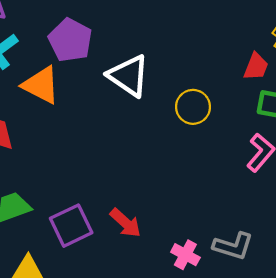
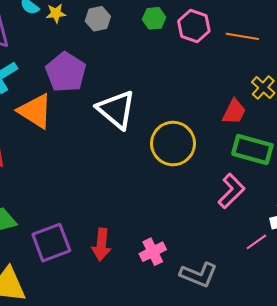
yellow circle: (193, 107) -> (173, 144), size x1.4
red arrow: (125, 223) -> (101, 245), turned 48
pink cross: (185, 255) -> (153, 252), moved, turned 30

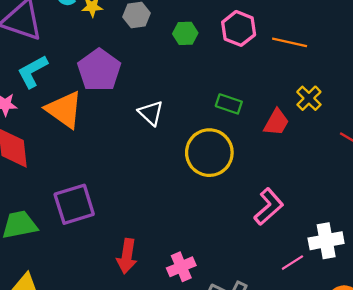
green hexagon: (154, 18) -> (185, 33), moved
white triangle: (116, 110) -> (151, 113), size x0.6
green rectangle: (252, 149) -> (229, 104), moved, size x0.6
purple square: (51, 243) -> (74, 204), moved

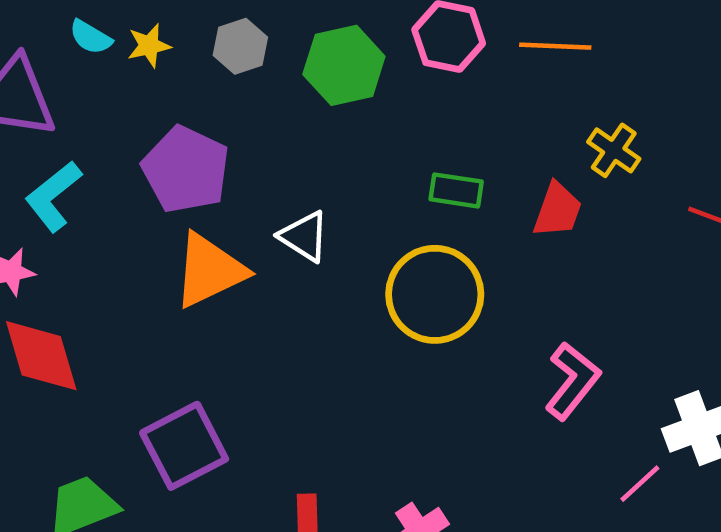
green hexagon: (185, 33) -> (344, 65), size x1.6
orange triangle: (64, 110) -> (209, 270), moved, turned -51

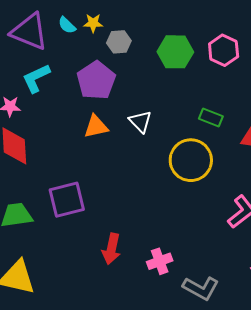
cyan semicircle: (91, 37) -> (67, 25), moved
gray hexagon: (240, 46) -> (119, 42), moved
orange triangle: (209, 270) -> (96, 126), size x0.7

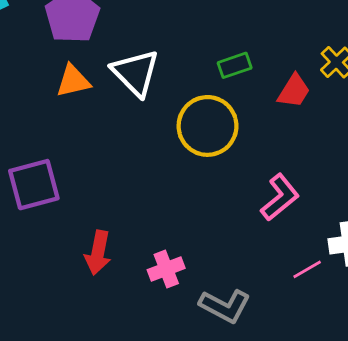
green rectangle: (211, 117) -> (235, 65), turned -40
white triangle: (140, 122) -> (136, 73), size x1.5

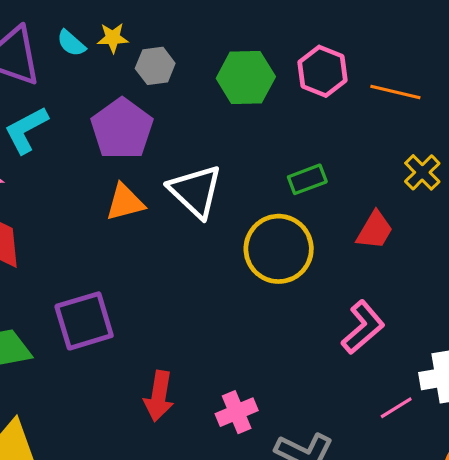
red trapezoid: (294, 91) -> (375, 230), moved

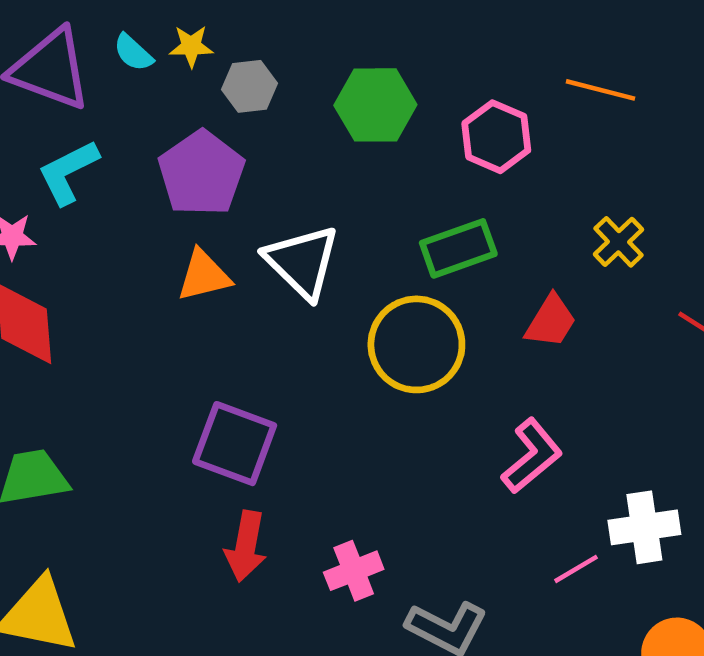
pink hexagon: (323, 71) -> (496, 137), moved
orange line: (395, 92) -> (600, 90), moved
green rectangle: (307, 179) -> (458, 248), size x1.4
purple square: (84, 321) -> (235, 444), moved, turned 36

